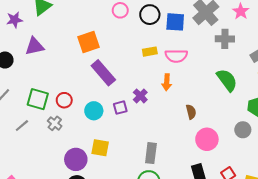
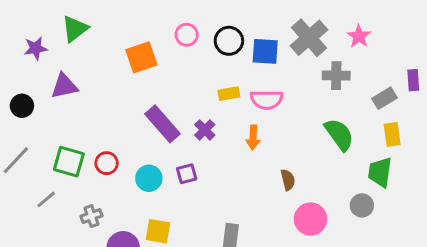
orange square: (89, 42) -> (141, 57), moved
purple cross: (140, 96) -> (205, 130), moved
gray cross: (55, 123) -> (91, 216), moved, turned 32

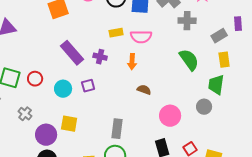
purple cross: (205, 130) -> (100, 57), turned -32
brown semicircle: (288, 180) -> (144, 90), moved, turned -56
gray cross: (91, 216) -> (25, 114), turned -32

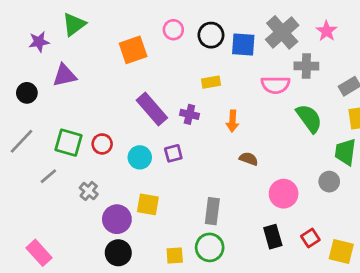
pink semicircle: (141, 37) -> (275, 85), moved

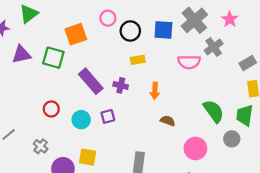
black circle: (211, 35) -> (130, 31), moved
gray cross: (306, 66) -> (214, 47), turned -36
green semicircle: (309, 118) -> (214, 111), moved
green square: (69, 143) -> (53, 58), moved

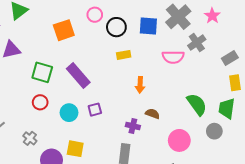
green square: (53, 58) -> (42, 72), moved
purple cross: (121, 85) -> (133, 126), moved

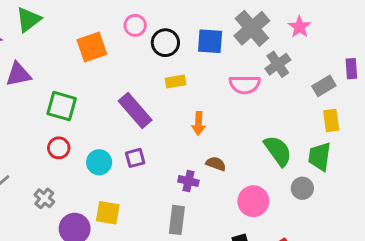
purple rectangle: (78, 76) -> (135, 110), moved

